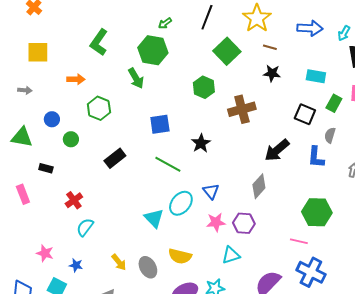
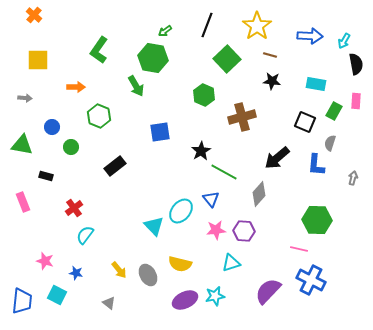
green line: (168, 164) -> (224, 172), moved

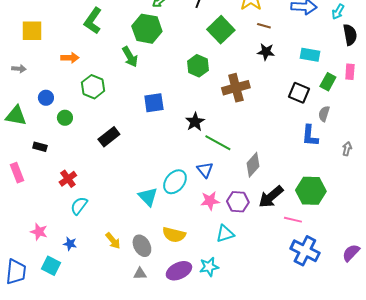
black arrow: (277, 158) -> (271, 197), moved
purple semicircle: (268, 291) -> (351, 253), moved, size x0.7
gray triangle: (109, 303) -> (140, 274), moved, turned -40

